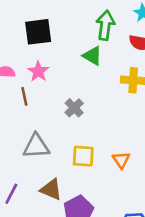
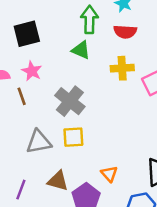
gray cross: (74, 108) -> (70, 101), size x1.6
yellow square: (83, 156) -> (73, 137), moved
orange triangle: (121, 160) -> (109, 174), moved

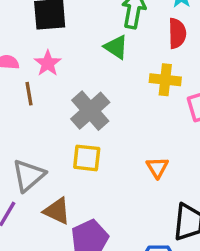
red semicircle: (125, 32) -> (177, 33), turned -105
gray triangle: (39, 142) -> (29, 175), moved, turned -40
orange triangle: (109, 174) -> (157, 167), moved

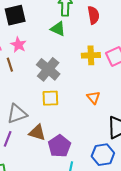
yellow cross: (165, 80) -> (91, 55), moved
gray triangle: (29, 175) -> (17, 114), turned 30

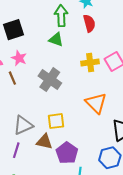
orange triangle: (94, 97) -> (96, 103), size x1.6
yellow square: (50, 98) -> (56, 121), moved

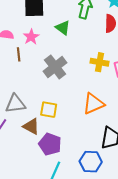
green triangle: (56, 39) -> (63, 28), moved
orange triangle: (96, 103) -> (93, 104), turned 35
purple pentagon: (67, 153) -> (50, 144), turned -30

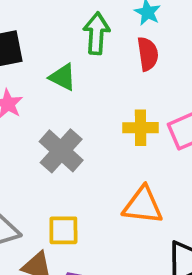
orange triangle: (93, 104) -> (143, 205), turned 40

